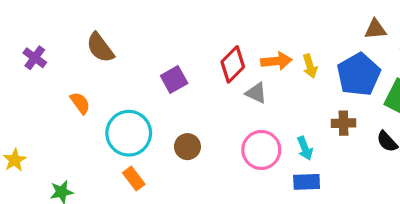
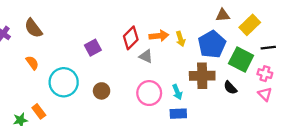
brown semicircle: (100, 48) -> (33, 28), moved
brown cross: (343, 123) -> (202, 76), size x1.6
orange rectangle: (134, 178) -> (39, 111), moved

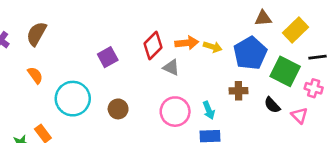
brown semicircle: (33, 28) -> (36, 34), turned 66
yellow arrow: (181, 39) -> (213, 47), turned -56
brown cross: (202, 76) -> (239, 91), size x0.6
pink triangle: (265, 94) -> (299, 115), moved

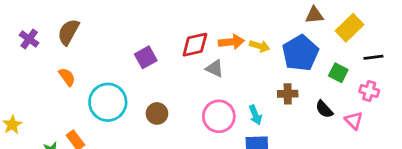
red diamond: (153, 45) -> (195, 45), turned 32
green square: (285, 71) -> (338, 73), size x0.6

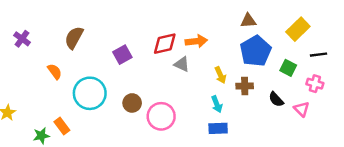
brown triangle: (314, 15) -> (248, 21), moved
brown semicircle: (68, 32) -> (74, 38), moved
yellow arrow: (260, 46) -> (220, 75), moved, turned 49
pink circle: (219, 116) -> (161, 116), moved

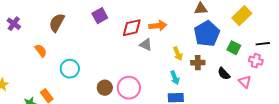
purple square: (122, 55) -> (100, 16), moved
black line: (318, 55) -> (263, 44), moved
cyan circle: (90, 93) -> (70, 69), size x0.7
brown circle: (132, 103) -> (105, 88), moved

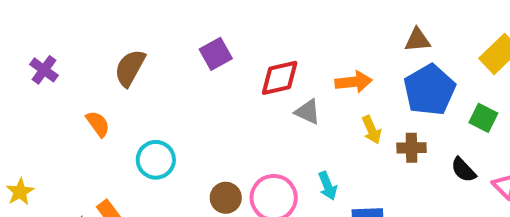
orange arrow: (158, 26) -> (354, 82), moved
cyan arrow: (175, 78) -> (328, 186), moved

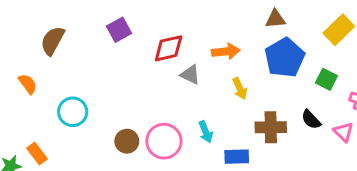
brown cross: (412, 148) -> (271, 127), moved, size x1.4

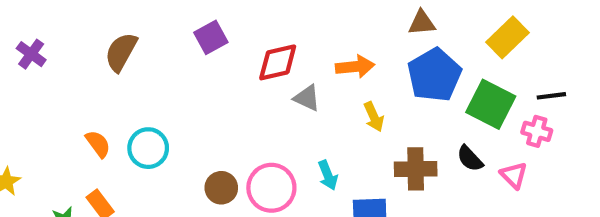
green square: (326, 79) -> (491, 104), size x1.6
orange semicircle: (28, 84) -> (98, 144), moved

